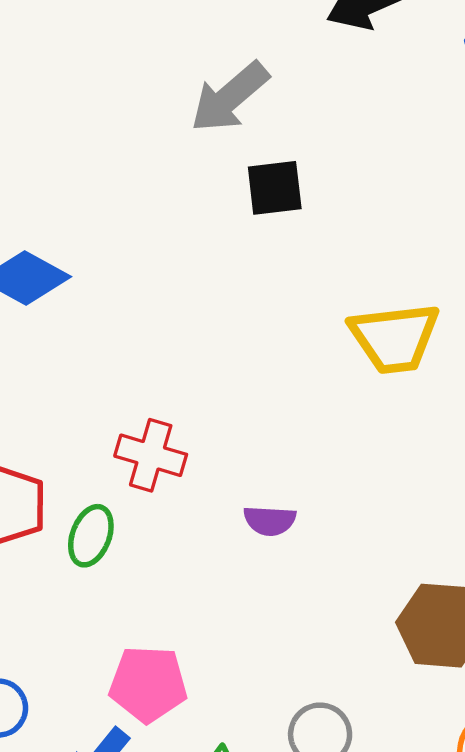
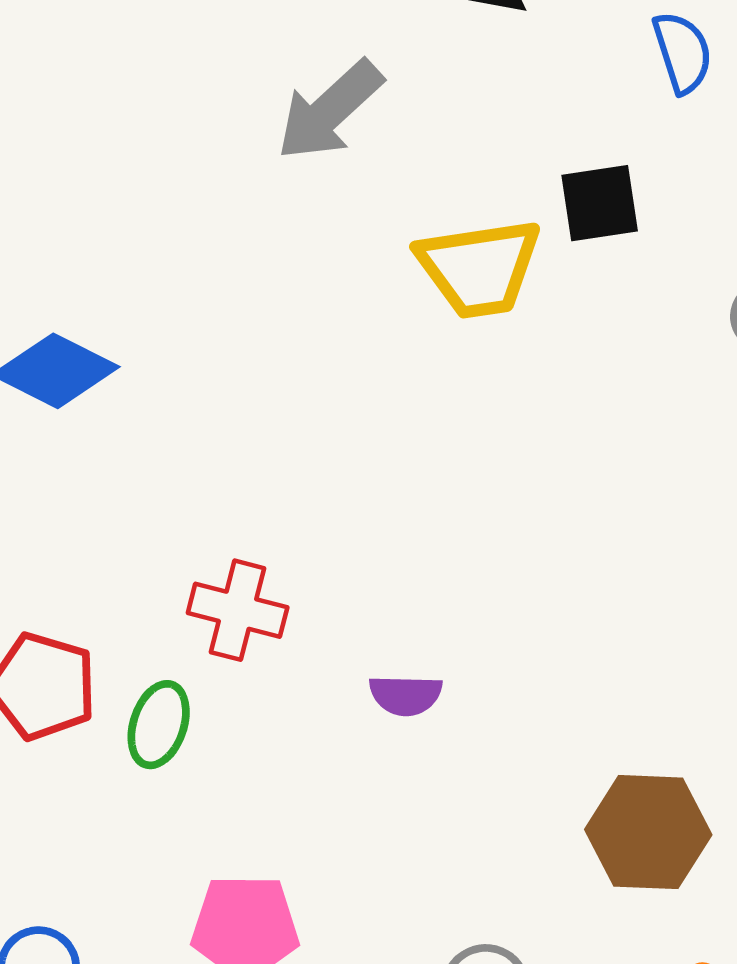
black square: (275, 188) -> (600, 203), moved
yellow trapezoid: (395, 338) -> (479, 268), moved

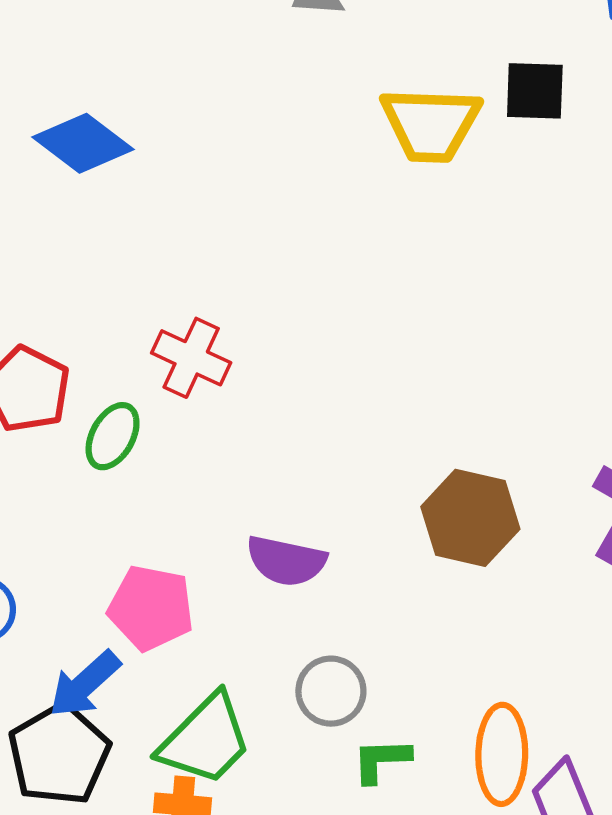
purple semicircle: (406, 695) -> (286, 561), moved, size x1.4
brown hexagon: (648, 832) -> (470, 518), moved

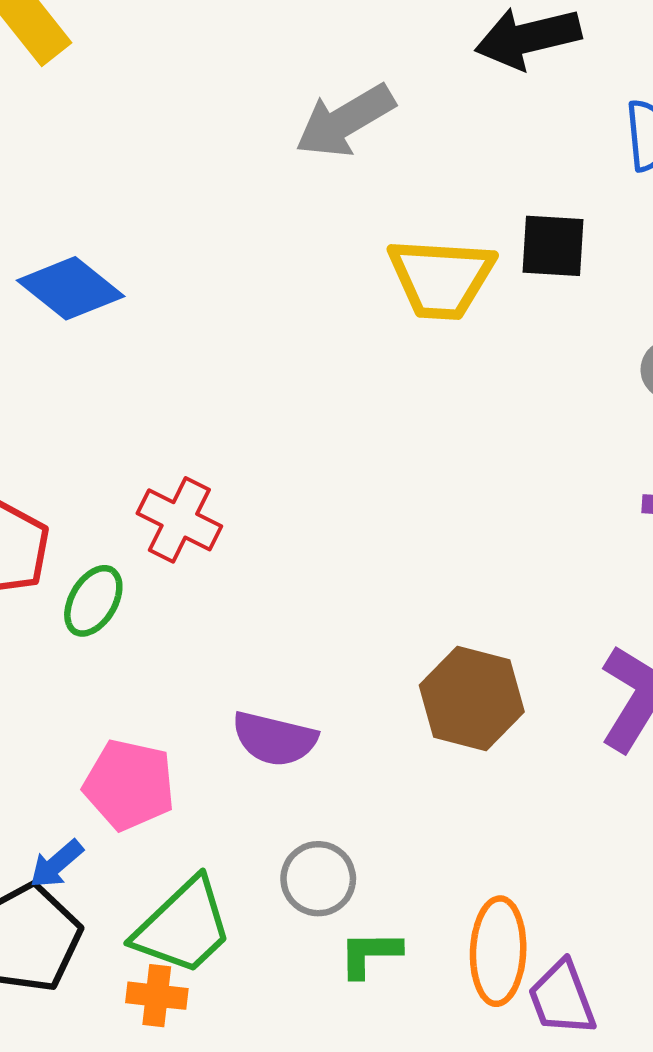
blue arrow: (85, 684) -> (56, 864), size x0.7

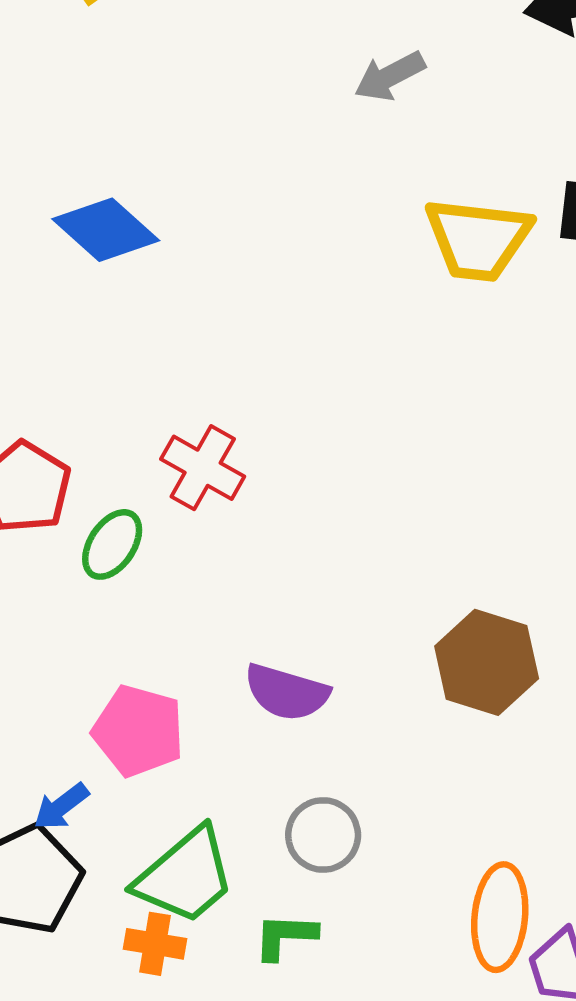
gray arrow: (345, 121) -> (390, 76), size x0.7
green L-shape: (370, 954) -> (285, 936), moved

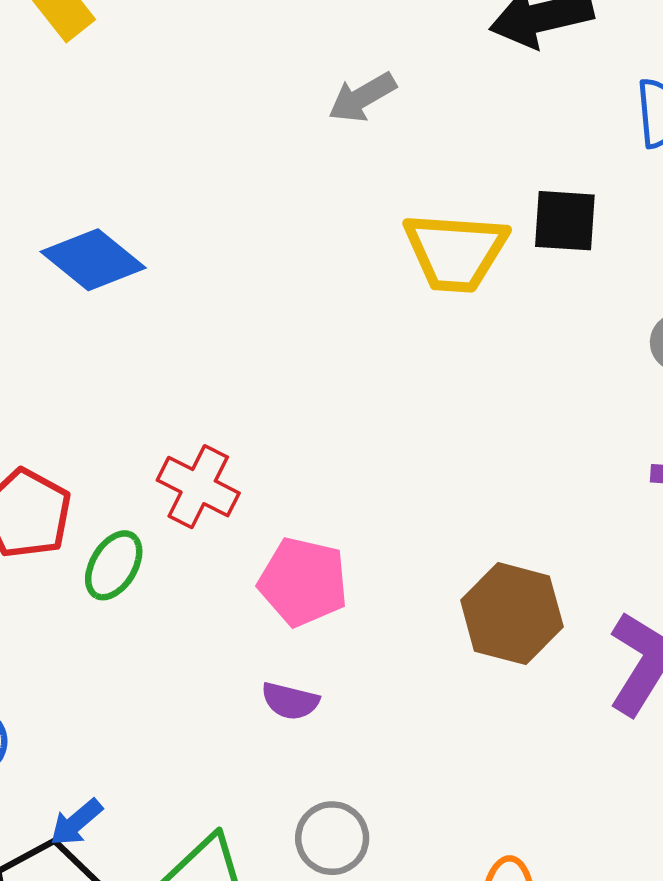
brown hexagon: (487, 662) -> (512, 614), moved
purple semicircle: (287, 692) -> (290, 701), size x0.7
pink pentagon: (138, 731) -> (303, 582), moved

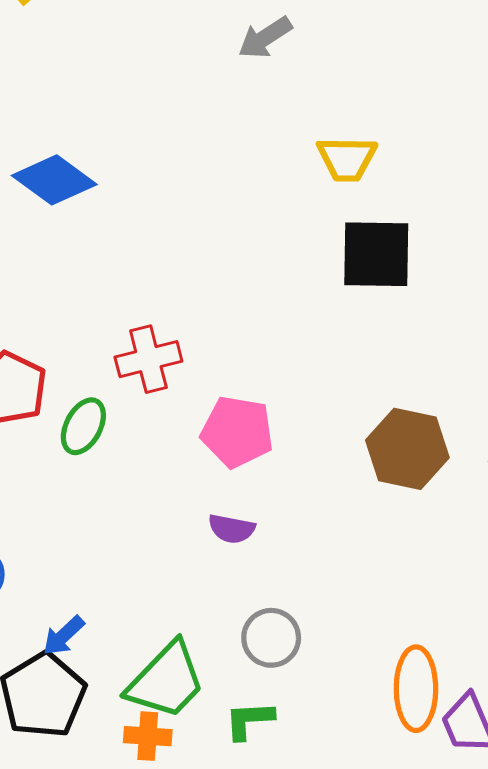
black square: (565, 221) -> (376, 254), moved, size x1.4
yellow trapezoid: (455, 252) -> (347, 159), size x0.7
red cross: (198, 487) -> (148, 359), turned -38

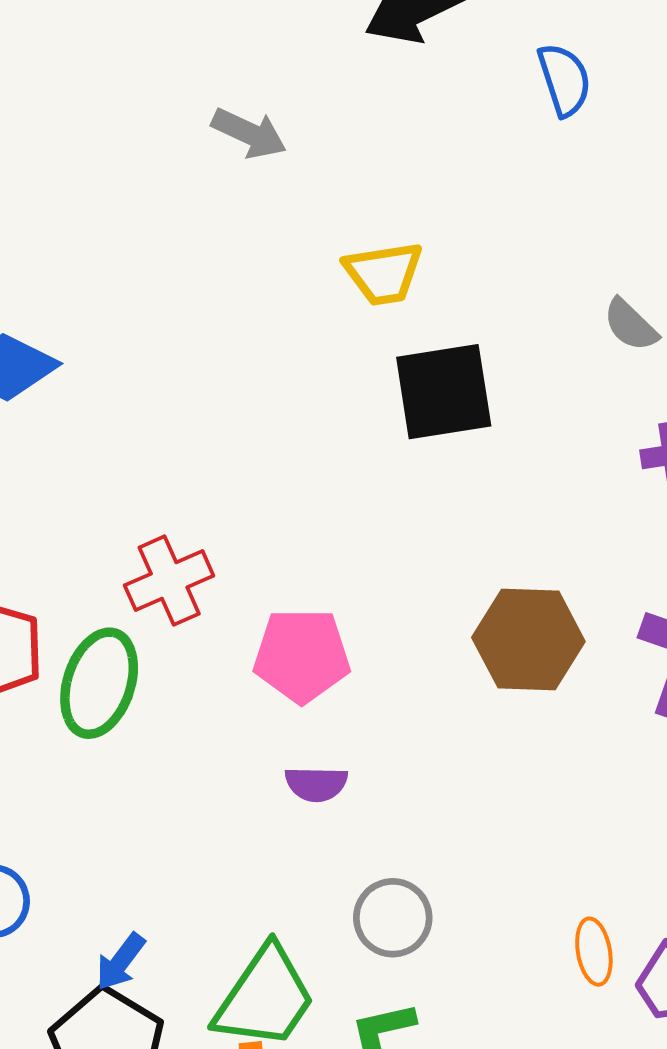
gray arrow: (265, 38) -> (249, 133), turned -112
green ellipse: (83, 426) -> (99, 683), size x1.4
orange ellipse: (416, 689) -> (594, 952), size x0.6

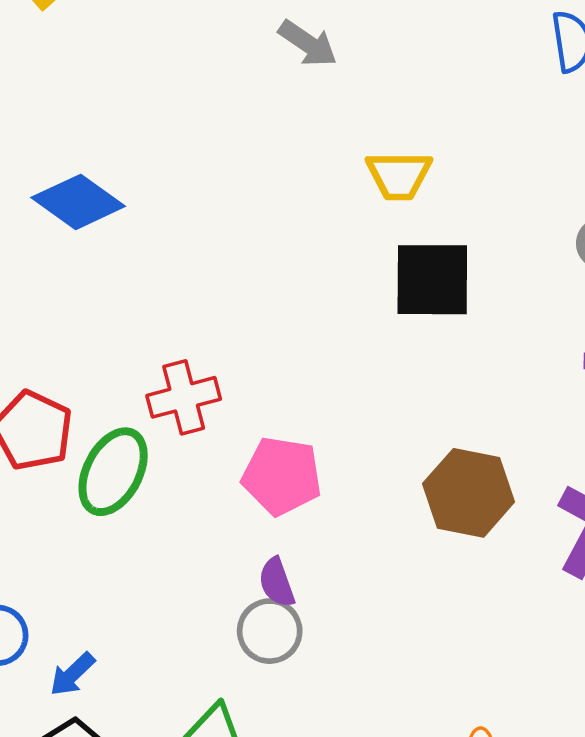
purple semicircle: (316, 784) -> (277, 582), turned 60
gray circle: (393, 918) -> (270, 631), moved
blue arrow: (120, 962) -> (72, 674), moved

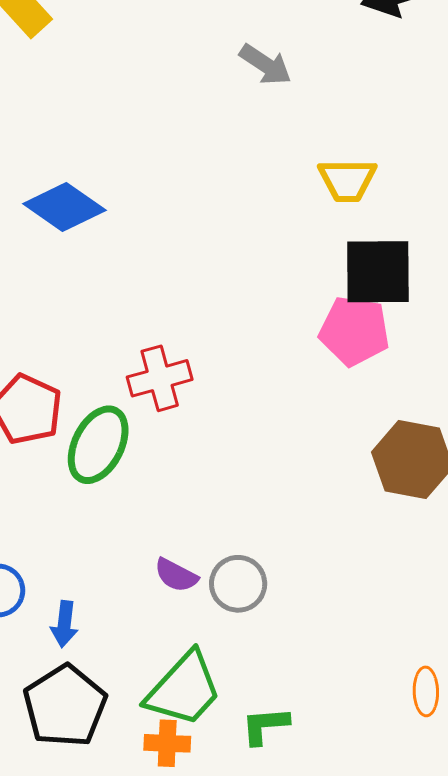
pink pentagon: (282, 476) -> (354, 331), moved
purple semicircle: (277, 582) -> (176, 575), moved, turned -42
blue arrow: (72, 674) -> (64, 624), turned -39

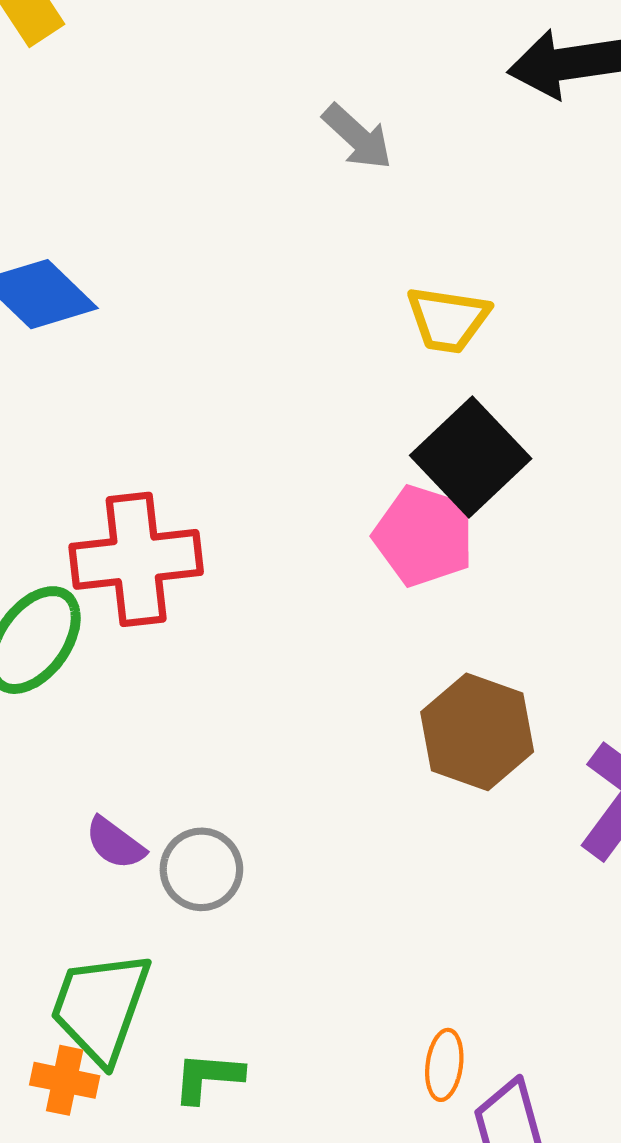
black square: (378, 272) -> (471, 457), turned 38
red cross: (160, 378) -> (136, 559), size x1.4
green trapezoid: (184, 689) -> (100, 1007), turned 148

